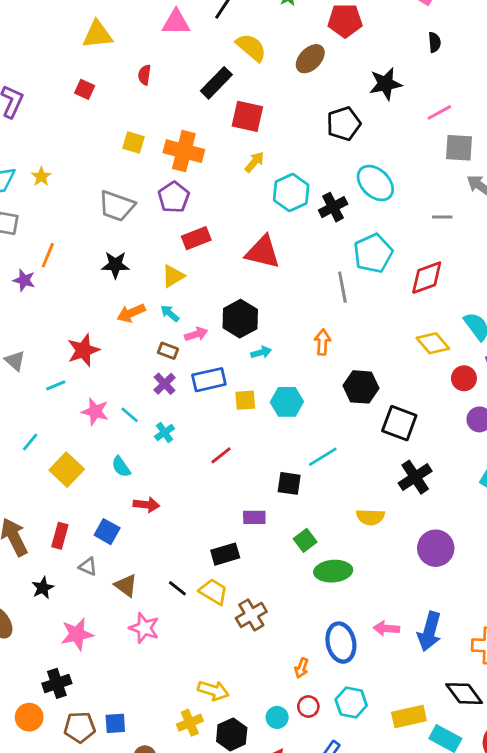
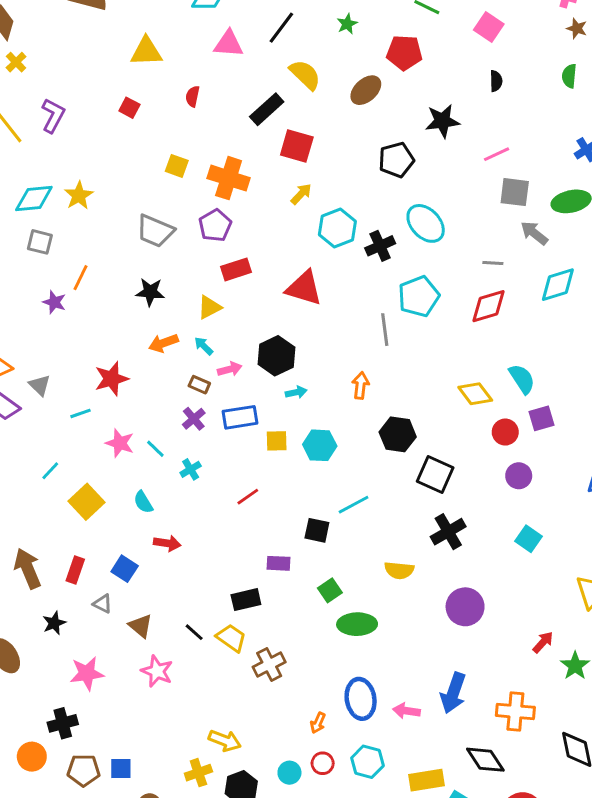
yellow star: (41, 177) -> (79, 196), size x1.4
red diamond: (427, 278) -> (488, 306), moved
pink arrow: (386, 628) -> (406, 711), moved

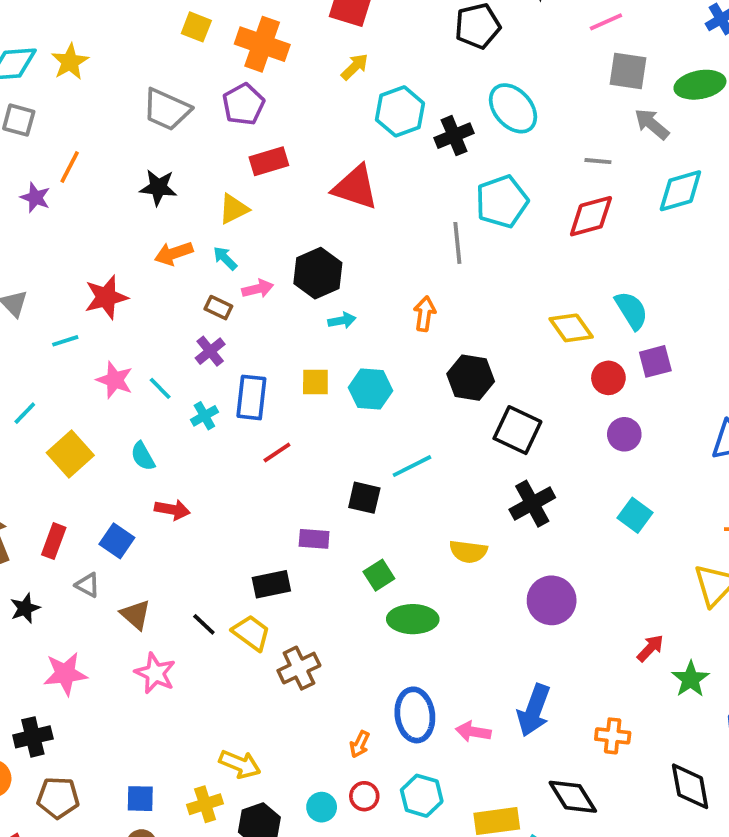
blue rectangle: (240, 417) -> (251, 397), moved, turned -76
orange cross: (515, 711) -> (613, 736), size x0.7
blue square: (121, 769) -> (140, 799), moved

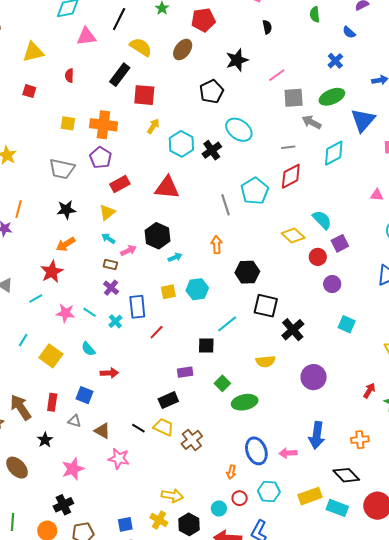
cyan pentagon: (502, 201) -> (255, 191), moved
orange arrow: (174, 253) -> (66, 244), moved
black square: (517, 430) -> (266, 306), moved
yellow cross: (205, 804) -> (159, 520), turned -30

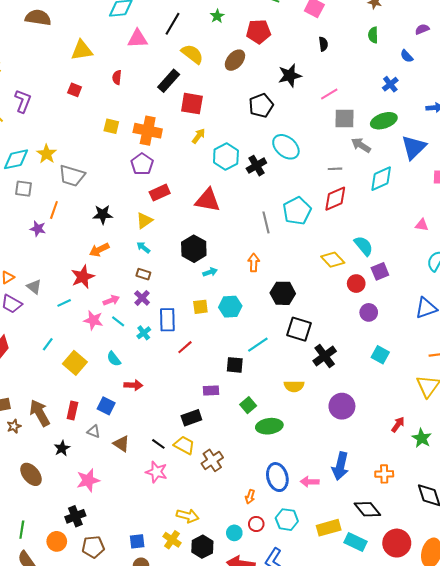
gray trapezoid: (62, 169) -> (72, 176), moved
pink arrow: (128, 250) -> (111, 300), moved
pink star: (119, 459) -> (156, 472), moved

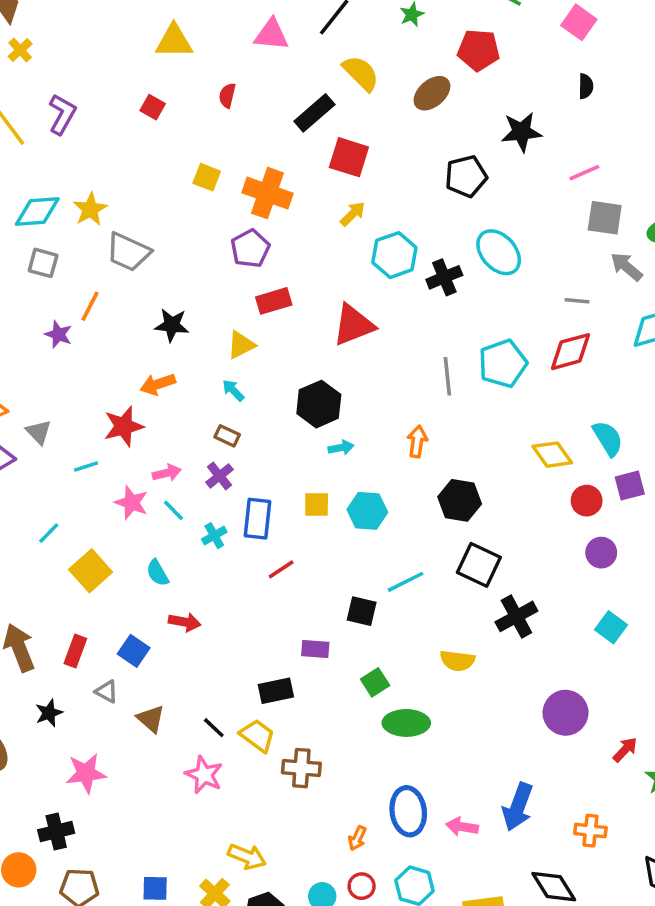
red triangle: (208, 200) -> (353, 325), turned -40
purple circle: (342, 406) -> (566, 713), moved
brown cross: (212, 460) -> (301, 768), turned 30

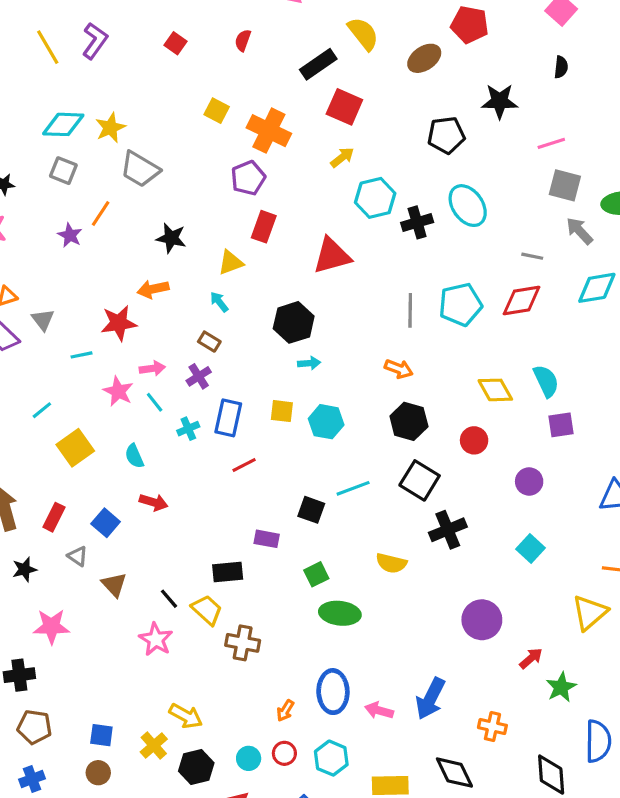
red rectangle: (274, 301) -> (264, 227), turned -60
orange arrow: (417, 441) -> (399, 369), moved, turned 96
red circle: (587, 501) -> (474, 440), moved

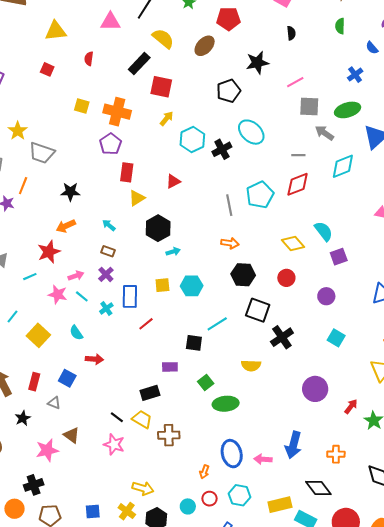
red triangle: (332, 256) -> (173, 181), size x0.6
yellow triangle: (231, 262) -> (137, 198), moved
brown triangle: (114, 585) -> (72, 435), moved

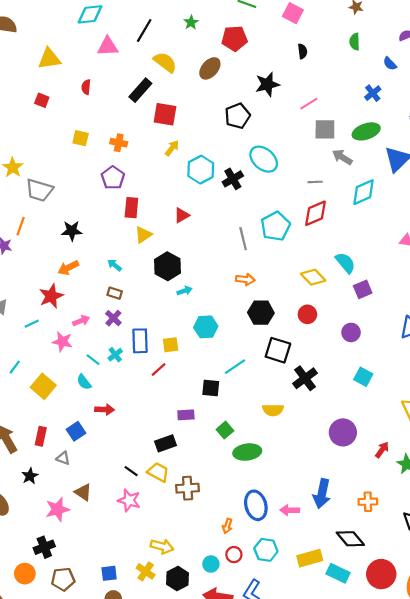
orange cross: (117, 112) -> (119, 143), size x0.6
yellow square: (162, 285) -> (171, 345), moved
cyan line: (82, 296) -> (93, 360), moved
blue square: (67, 378) -> (76, 431), turned 30

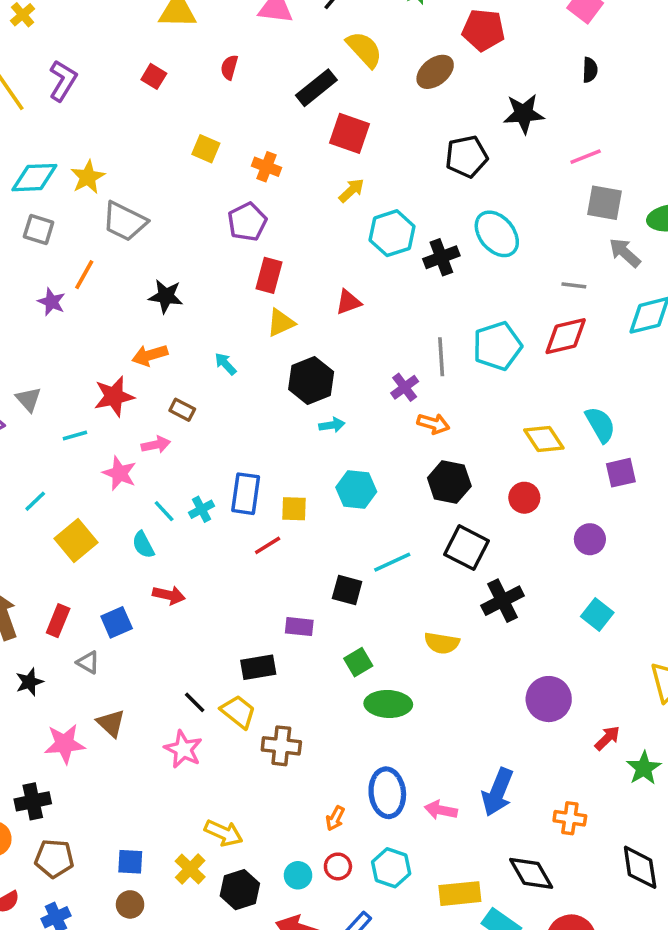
brown rectangle: (115, 293) -> (182, 410), moved
purple cross: (113, 318) -> (405, 387), moved

